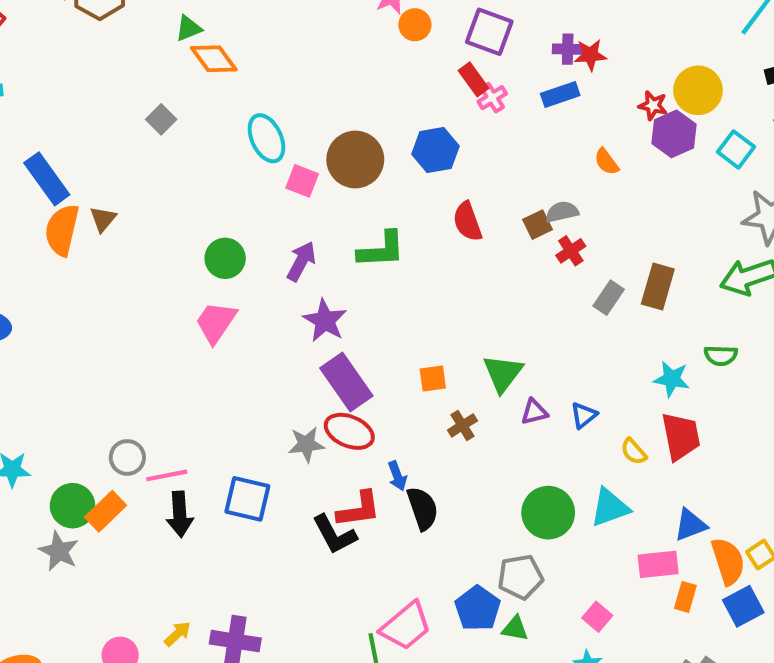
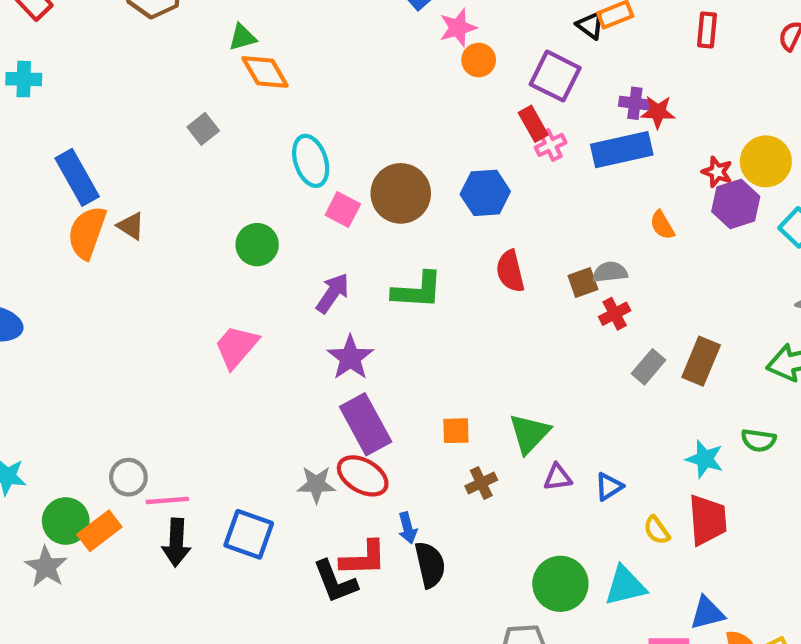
blue rectangle: (560, 95) -> (622, 150), size x1.5
brown triangle: (103, 219) -> (131, 226), turned -44
green circle: (225, 258) -> (257, 245), moved

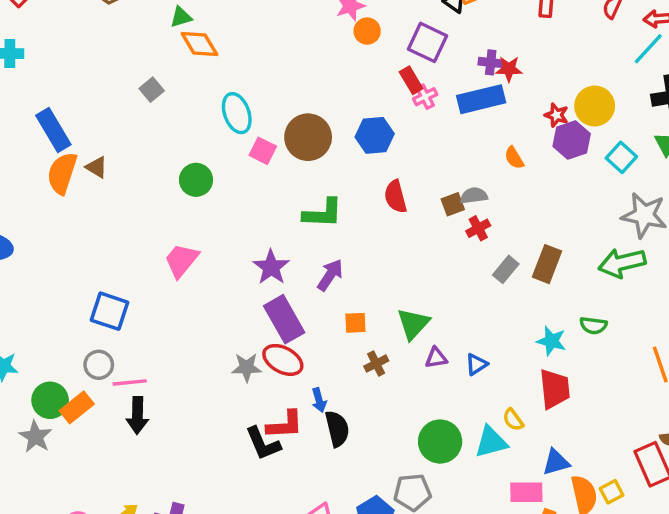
purple arrow: (333, 293) -> (330, 275), moved
yellow semicircle: (657, 530) -> (513, 420), moved
blue square: (249, 534) -> (110, 311), moved

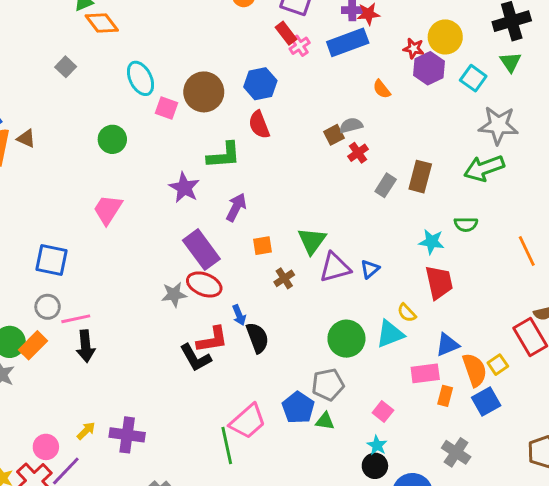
red semicircle: (396, 197) -> (259, 125), moved
purple star: (271, 267) -> (184, 188), moved
purple triangle: (436, 358) -> (335, 268), size x1.6

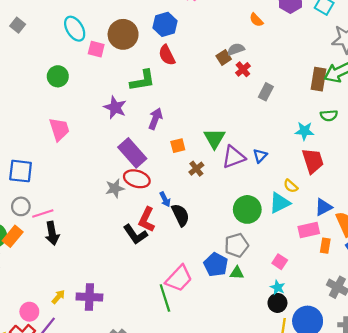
brown rectangle: (420, 177) -> (319, 79), moved
pink trapezoid: (108, 210) -> (59, 129), turned 135
red L-shape: (212, 340) -> (147, 220), turned 130

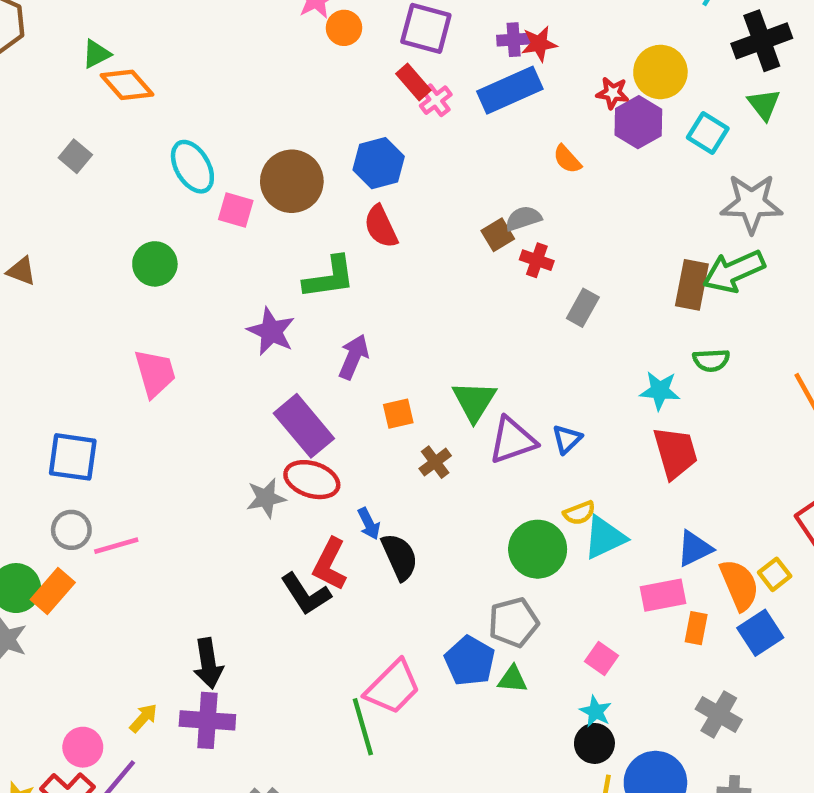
red cross: (243, 69) -> (537, 260), turned -32
yellow semicircle: (291, 186) -> (579, 513), moved, turned -64
black arrow: (52, 233) -> (208, 663), moved

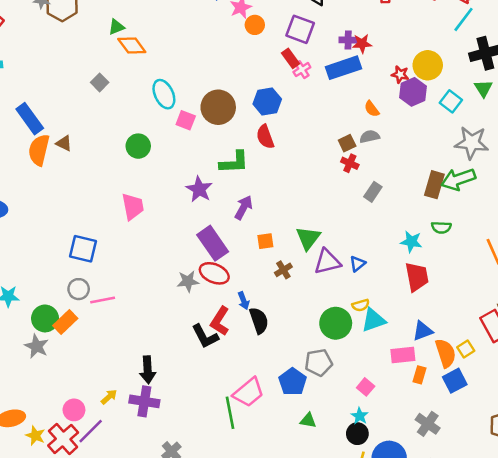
gray semicircle: (523, 218) -> (370, 137), moved
brown square: (498, 235) -> (347, 143), moved
green triangle: (513, 679) -> (308, 420), moved

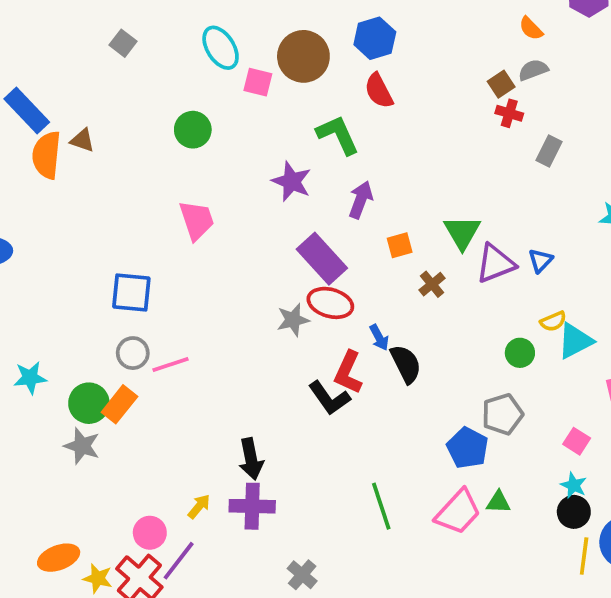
green L-shape: (234, 162) -> (338, 135), turned -104
green circle: (336, 323) -> (520, 353), size x0.6
pink trapezoid: (249, 392) -> (458, 512), moved

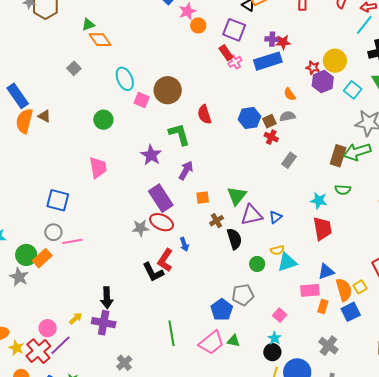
blue hexagon: (375, 38) -> (249, 118), moved
black semicircle: (406, 364) -> (234, 239), moved

